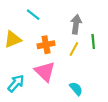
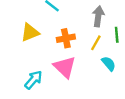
cyan semicircle: (76, 89) -> (109, 64), moved

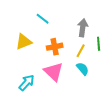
cyan semicircle: (109, 64) -> (83, 69), moved

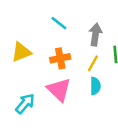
cyan line: (43, 19) -> (59, 23), moved
cyan semicircle: (83, 69) -> (95, 86), turned 40

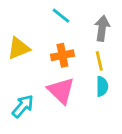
yellow line: (93, 63) -> (99, 61), turned -42

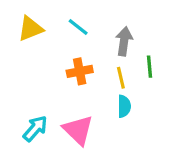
yellow triangle: (19, 48) -> (30, 29), moved
pink triangle: (61, 91) -> (78, 130), moved

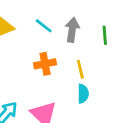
gray arrow: (124, 41) -> (72, 30), moved
green line: (149, 67) -> (105, 35), moved

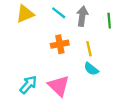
cyan semicircle: (83, 94) -> (91, 69), turned 128

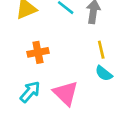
orange cross: (60, 44) -> (38, 52), moved

